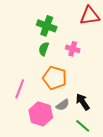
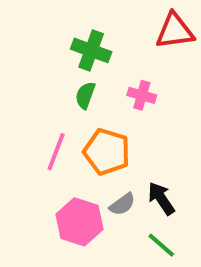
pink line: (20, 89) -> (56, 152), moved

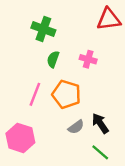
green cross: (91, 50) -> (43, 29), moved
pink hexagon: (79, 222) -> (20, 138), moved

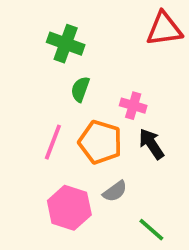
pink cross: (88, 59) -> (133, 106), moved
black arrow: (100, 123) -> (151, 144), moved
pink hexagon: (20, 138) -> (69, 208), moved

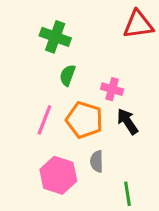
gray semicircle: (115, 191) -> (97, 161), turned 125
green line: (151, 230) -> (127, 194), turned 40

